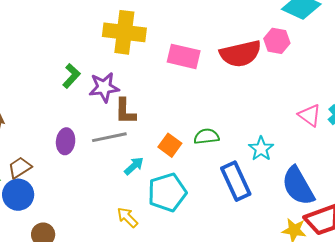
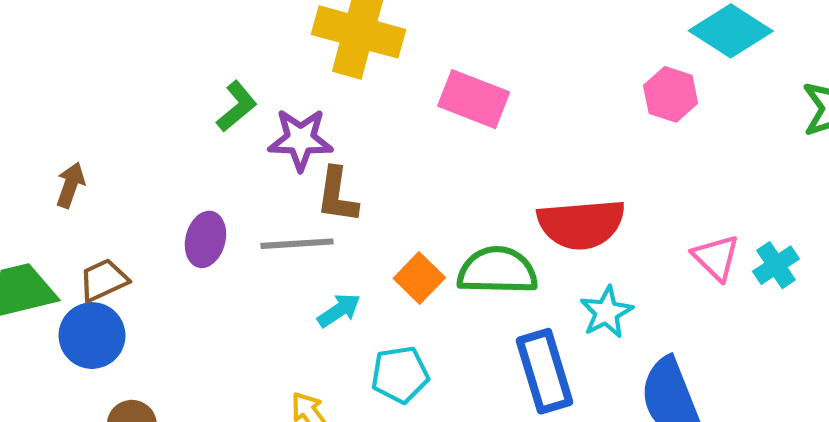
red semicircle: (240, 54) -> (581, 224), moved
green semicircle: (206, 136) -> (497, 271), size x1.5
cyan pentagon: (167, 192) -> (400, 375), size x0.7

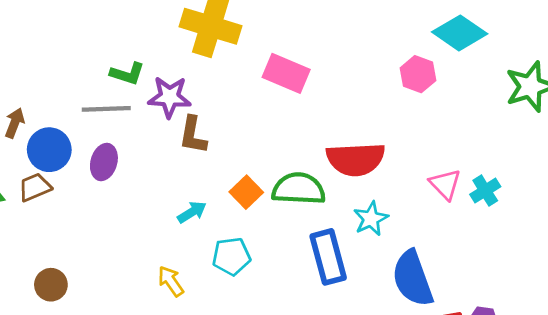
green L-shape: (237, 106) -> (127, 74), turned 56
gray line: (297, 244) -> (106, 109), moved
blue circle: (92, 336) -> (49, 150), moved

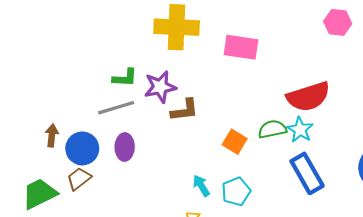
brown L-shape: (193, 135) -> (185, 110), turned -92
green semicircle: (299, 189) -> (272, 129), size x0.7
cyan arrow: (192, 212) -> (201, 186), moved, turned -75
cyan star: (371, 219) -> (300, 130), moved

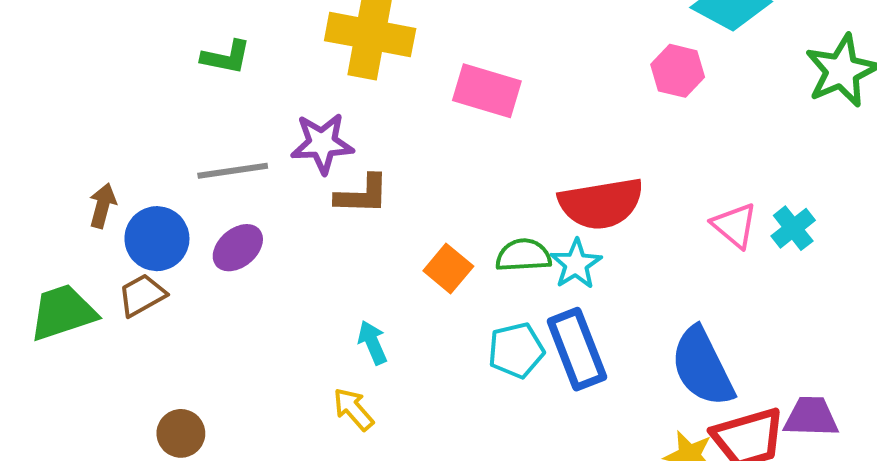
green L-shape: (125, 78) -> (226, 57), moved
purple ellipse: (125, 147) -> (238, 248), turned 40
cyan pentagon: (236, 192) -> (516, 350), moved

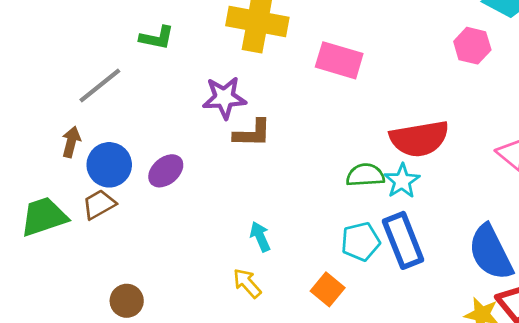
gray line: (233, 171) -> (100, 86), moved, turned -30
orange square: (448, 269) -> (328, 289), moved

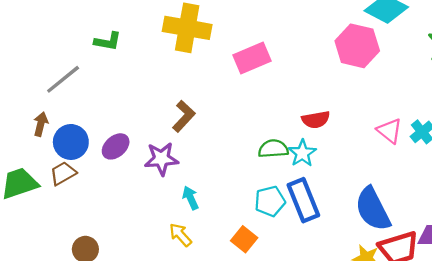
pink hexagon: (472, 46) -> (357, 46), size x1.5
pink rectangle: (339, 60) -> (252, 58), turned -39
purple star: (224, 98) -> (161, 159), moved
brown L-shape: (252, 133) -> (184, 116), turned -48
red semicircle: (419, 139) -> (316, 120), size x0.6

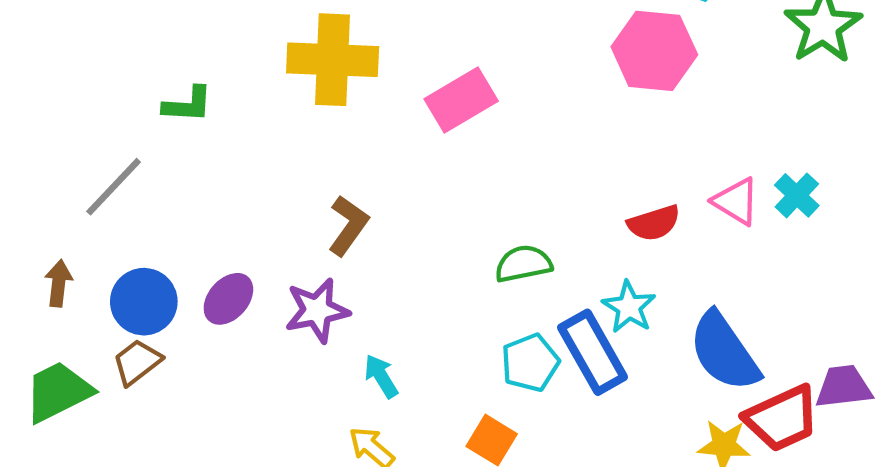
red semicircle: (316, 120) -> (654, 223), moved
brown arrow: (41, 124) -> (59, 283), moved
cyan star: (302, 153) -> (629, 307), moved

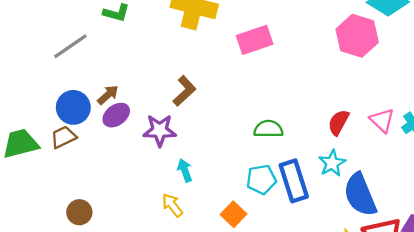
red semicircle: (654, 223) -> (339, 122), turned 124
brown arrow: (59, 283) -> (108, 95), moved, turned 30
cyan star: (629, 307) -> (332, 163), moved

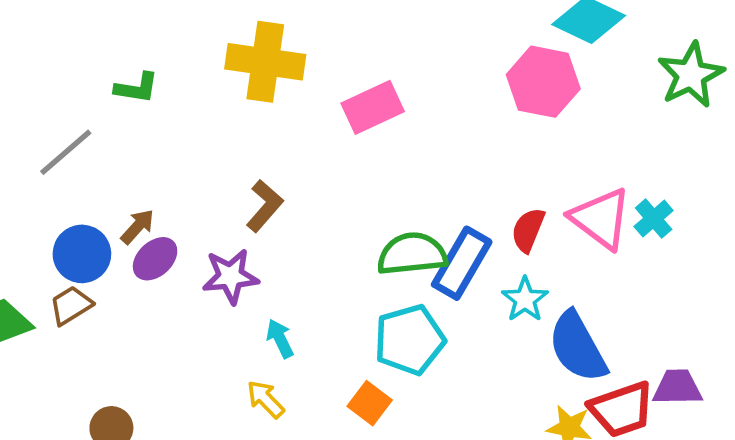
pink triangle: (382, 120) -> (601, 218), size x1.5
green semicircle: (268, 129) -> (412, 254), size x1.4
cyan pentagon: (261, 179) -> (409, 340), size x1.4
blue rectangle: (294, 181) -> (462, 263), moved, turned 54

